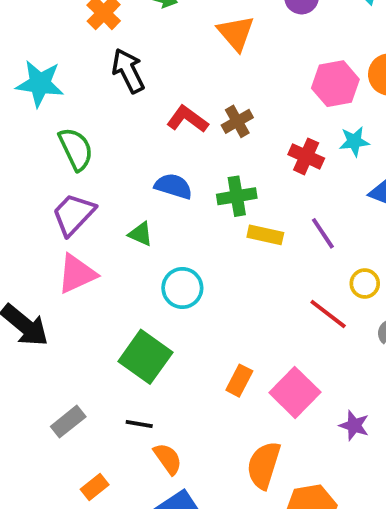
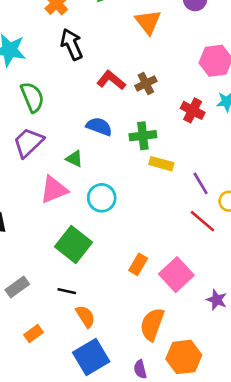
purple line: (323, 233) -> (201, 183), moved
pink triangle: (77, 274) -> (54, 190), moved

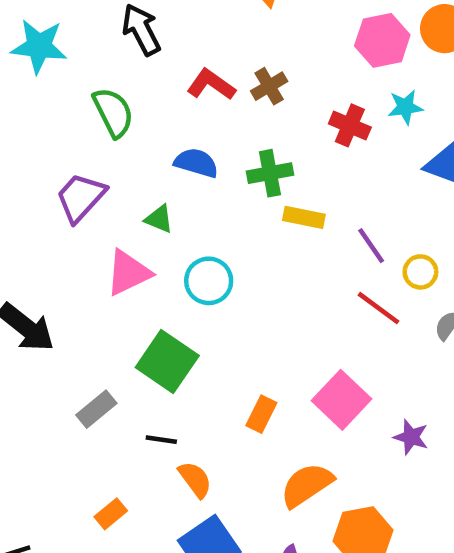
green semicircle: (32, 97) -> (113, 112), moved
orange rectangle: (138, 264) -> (261, 414), moved
gray rectangle: (17, 287) -> (96, 409), moved
orange semicircle: (152, 324) -> (307, 485), turned 40

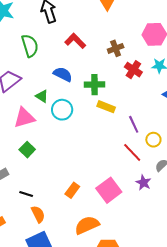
brown cross: (269, 86) -> (116, 48), moved
cyan circle: (209, 281) -> (62, 110), moved
green square: (167, 362) -> (27, 150), moved, size x0.6
purple star: (411, 437) -> (143, 183), moved

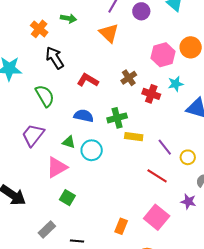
red line: (132, 152) -> (157, 176), moved

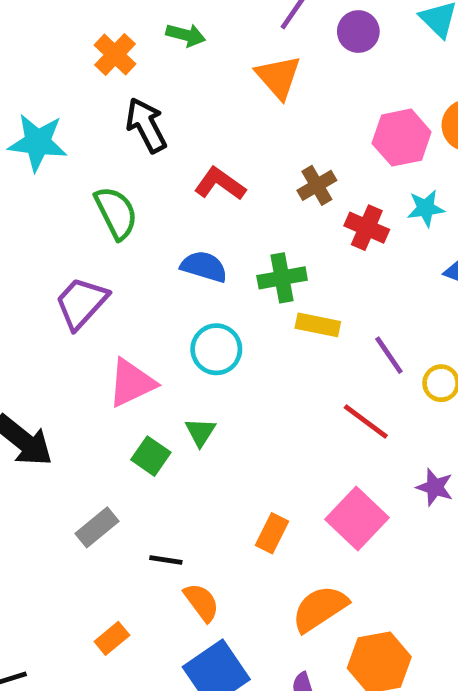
green triangle: (69, 142) -> (200, 432), moved, turned 40

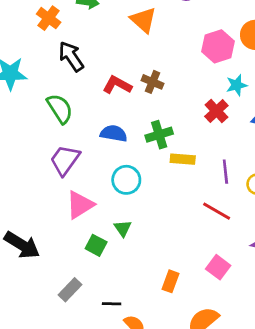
brown cross: (317, 185) -> (153, 82), moved, turned -30
red cross: (367, 228) -> (216, 111), moved, turned 30
purple trapezoid: (81, 303) -> (65, 160), moved
purple line: (389, 355) -> (225, 172), turned 35
pink square: (357, 518) -> (218, 267), size x0.7

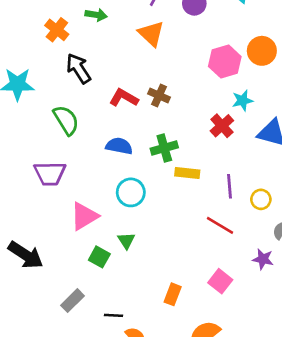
purple trapezoid: (65, 160) -> (50, 174), moved, turned -128

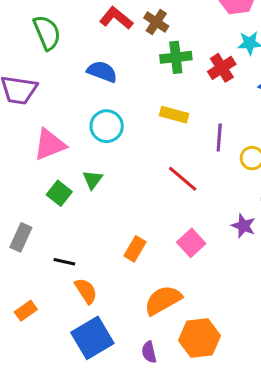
green cross: (164, 148) -> (176, 57), moved
red line: (220, 225) -> (183, 179), moved
gray rectangle: (73, 301) -> (21, 237), turned -30

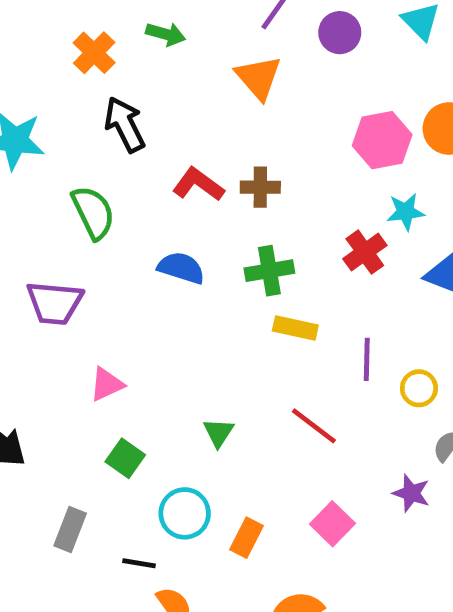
brown cross: (156, 22) -> (260, 187), turned -30
green cross: (176, 57) -> (269, 271), moved
cyan circle: (107, 126) -> (185, 513), moved
pink triangle: (50, 144) -> (107, 384), size x0.7
green triangle: (93, 180) -> (218, 433), moved

